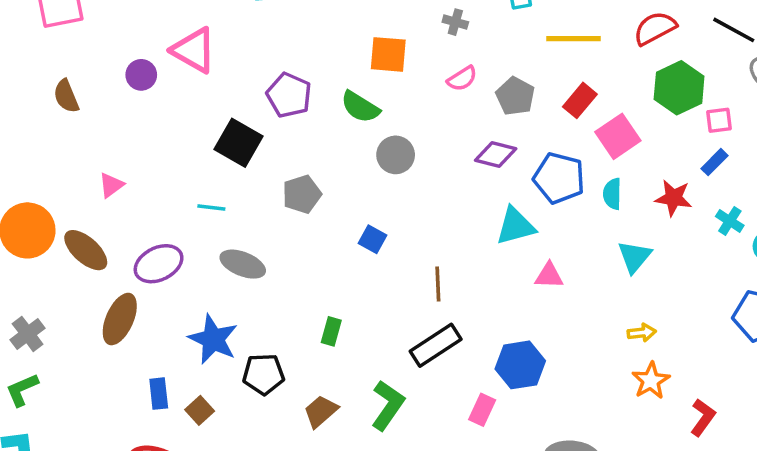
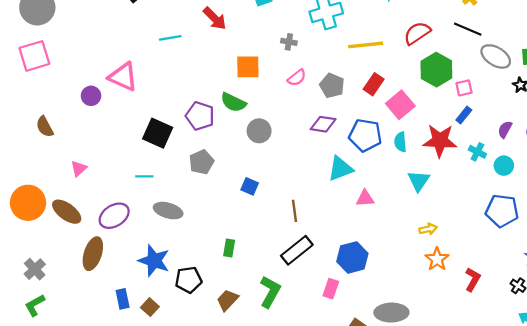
purple pentagon: (289, 95) -> (200, 116), moved
brown semicircle: (66, 96) -> (45, 127), moved
red star: (673, 198) -> (440, 141), size x1.4

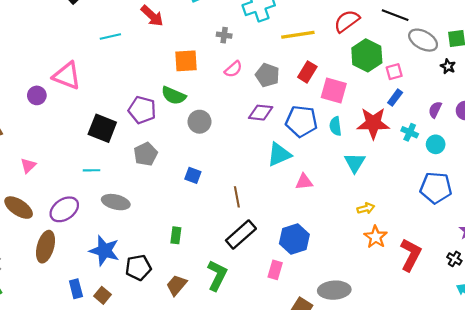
pink square: (400, 105) -> (334, 91), turned -32
red L-shape: (473, 279) -> (411, 255), size x1.4

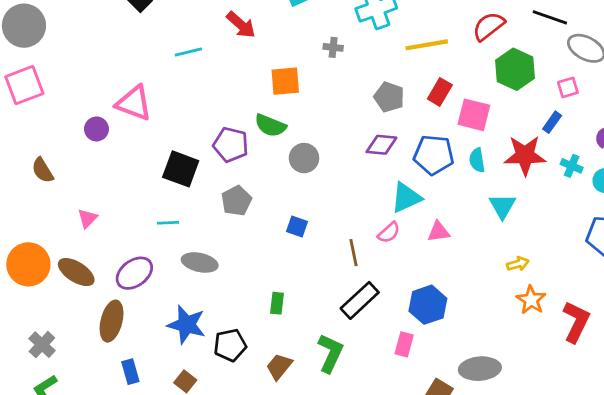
pink semicircle: (233, 69) -> (389, 233), moved
pink square: (394, 72) -> (568, 87), moved
blue rectangle: (76, 289) -> (130, 372), moved

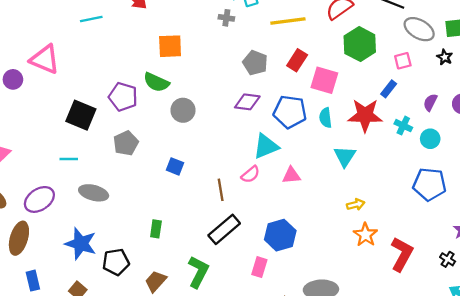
gray cross: (333, 47) -> (226, 18), moved

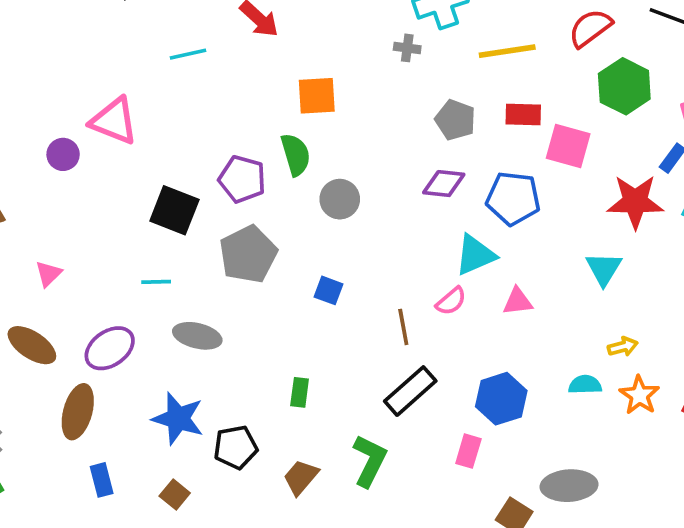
red rectangle: (297, 60) -> (523, 115), turned 60
green semicircle: (156, 82) -> (296, 155), turned -130
cyan semicircle: (326, 118) -> (585, 385), moved, turned 96
gray pentagon: (126, 143) -> (248, 254), size x1.4

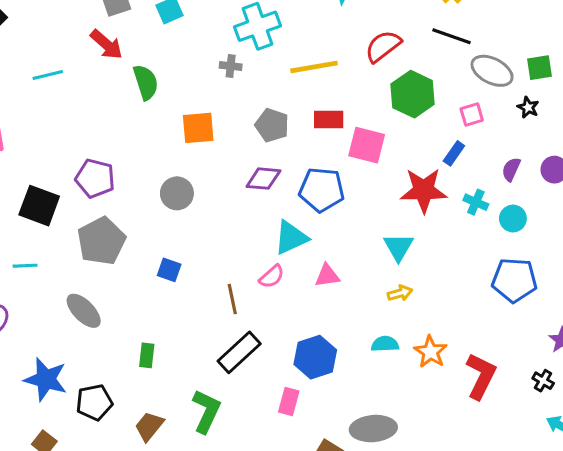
orange square: (317, 96) -> (198, 128), moved
green semicircle: (296, 155) -> (146, 82), moved
gray ellipse: (197, 336) -> (84, 311), moved, turned 33
yellow arrow: (623, 347) -> (400, 293), moved

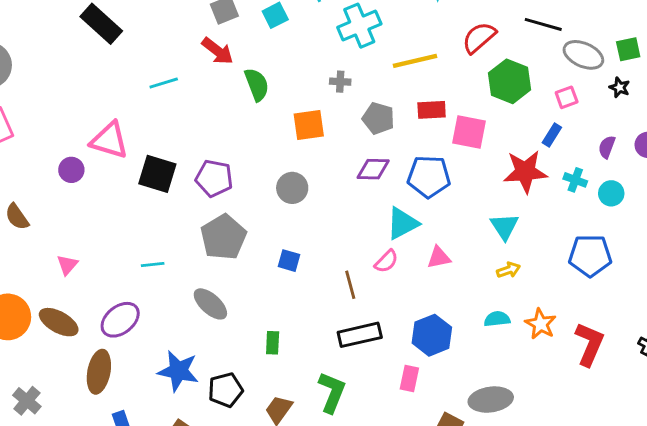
gray cross: (231, 66) -> (340, 82), moved
black square: (39, 206) -> (157, 174), moved
blue pentagon: (514, 280) -> (590, 256), moved
black rectangle: (239, 352) -> (360, 335), turned 33

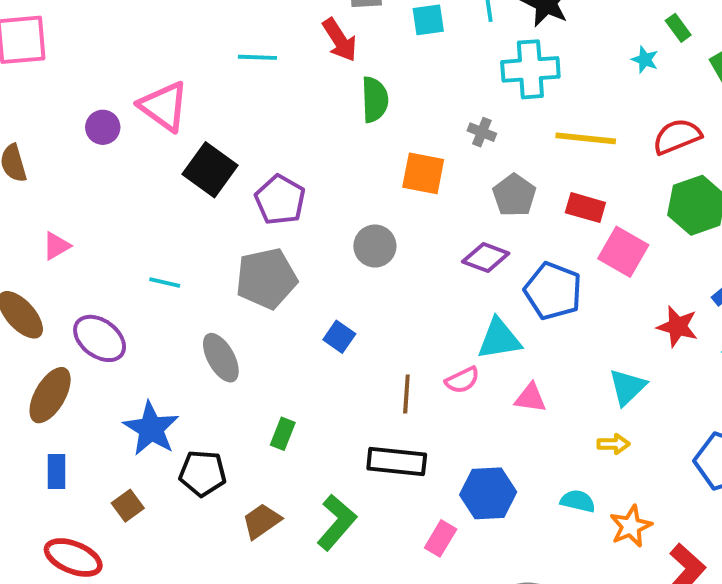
red star: (525, 172) -> (677, 327), size x0.7
purple ellipse: (120, 320) -> (100, 338), turned 57

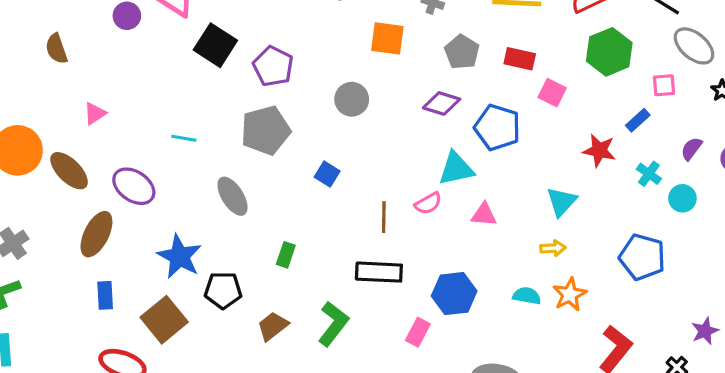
pink square: (623, 252) -> (552, 93), size x0.7
brown square: (128, 506) -> (164, 320), size x1.8
orange star: (631, 526) -> (570, 294), moved

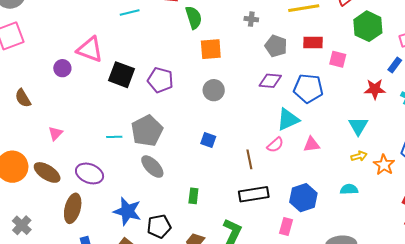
orange square: (387, 38) -> (211, 49), moved
gray pentagon: (266, 130) -> (147, 131), moved
orange star: (570, 294) -> (384, 165), moved

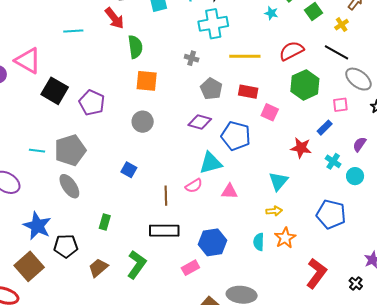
orange star: (384, 165) -> (285, 238), moved
cyan semicircle: (349, 189) -> (259, 242), turned -96
pink rectangle: (286, 226) -> (190, 268), turned 36

